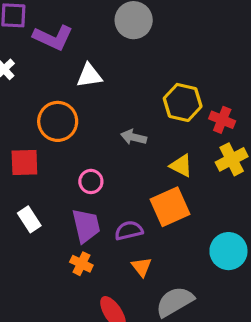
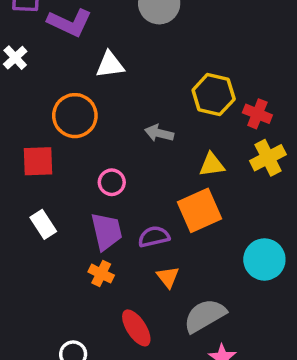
yellow triangle: (181, 166) -> (212, 165), turned -35

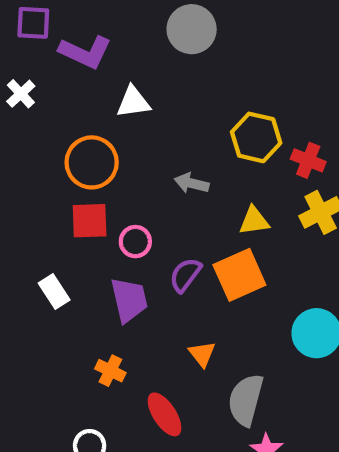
red square: (38, 161) -> (90, 221), moved
purple semicircle: (154, 237) -> (185, 275), moved, turned -40
orange cross: (101, 274) -> (110, 371), moved
gray semicircle: (205, 316) -> (246, 400), turned -45

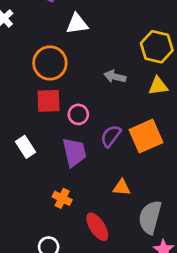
yellow triangle: (254, 221) -> (158, 86), moved
orange triangle: (202, 354) -> (122, 187), turned -48

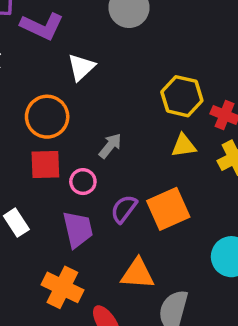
white triangle: (77, 24) -> (81, 67), turned -35
gray arrow: (115, 77) -> (110, 146), moved, turned 115
orange triangle: (122, 187) -> (138, 274), size x1.5
orange cross: (62, 198) -> (62, 287), size x1.6

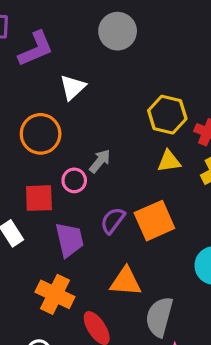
purple L-shape: (42, 26) -> (36, 49), turned -48
red square: (45, 164) -> (39, 198), moved
pink circle: (83, 182) -> (74, 180), moved

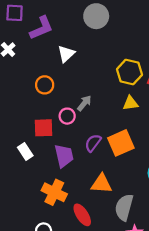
orange circle: (41, 134) -> (45, 85), size x0.7

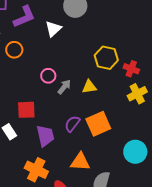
white triangle: (66, 54) -> (53, 29), moved
orange circle: (45, 85) -> (14, 50), moved
yellow triangle: (131, 103) -> (89, 87), moved
pink circle: (67, 116) -> (48, 76), moved

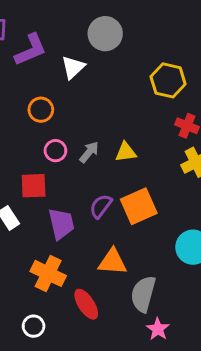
orange circle: (14, 50) -> (41, 110), moved
yellow hexagon: (106, 58) -> (168, 80), moved
pink circle: (48, 76) -> (55, 151), moved

